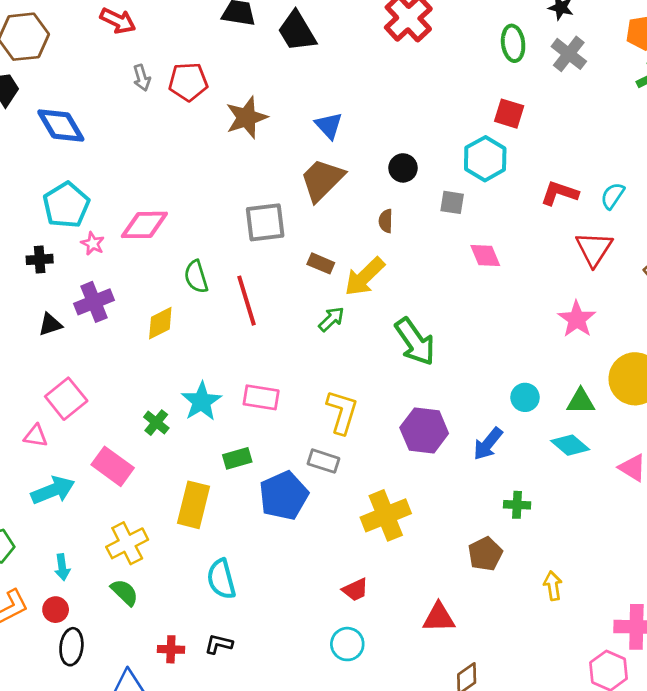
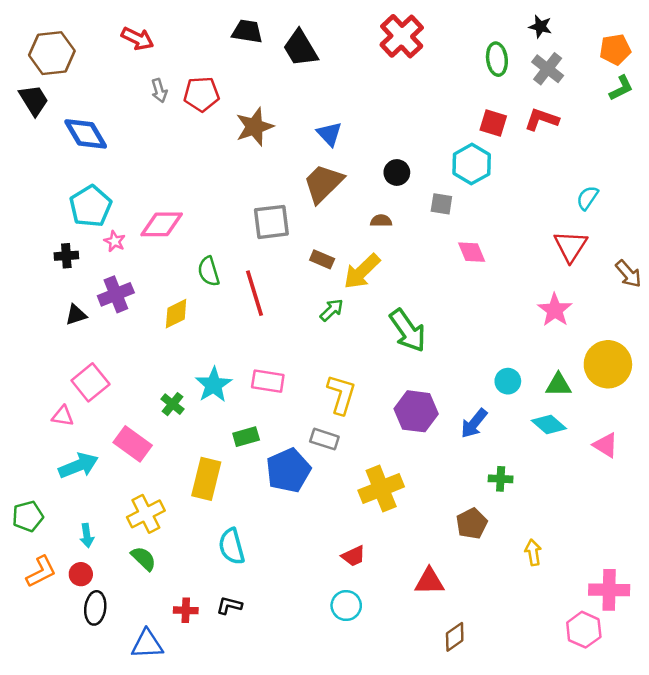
red L-shape: (559, 193) -> (542, 119), moved
brown semicircle: (386, 221) -> (381, 221), turned 90

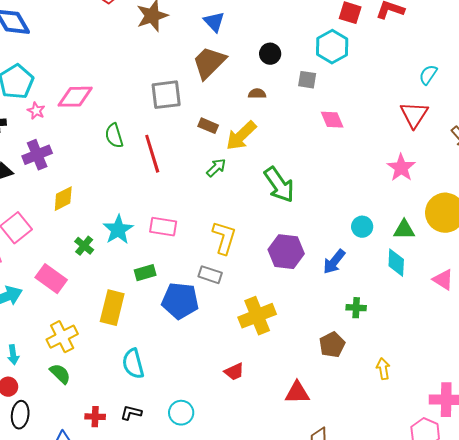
yellow diamond: (176, 314) -> (63, 199), moved
cyan diamond: (549, 425) -> (396, 263), turned 52
blue pentagon: (288, 470) -> (180, 301), turned 30
cyan circle: (346, 606) -> (181, 413), moved

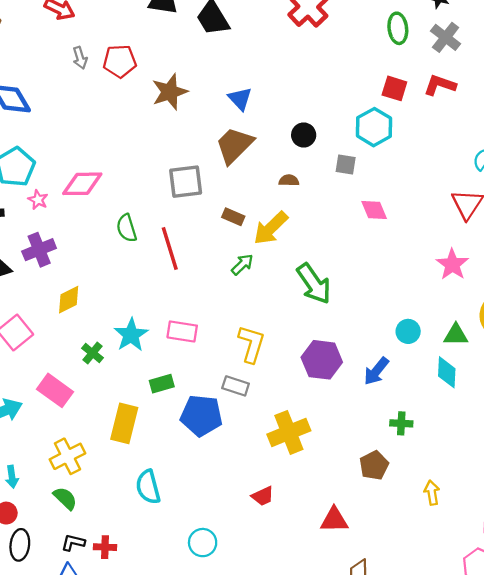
black L-shape: (131, 413) -> (73, 543), moved

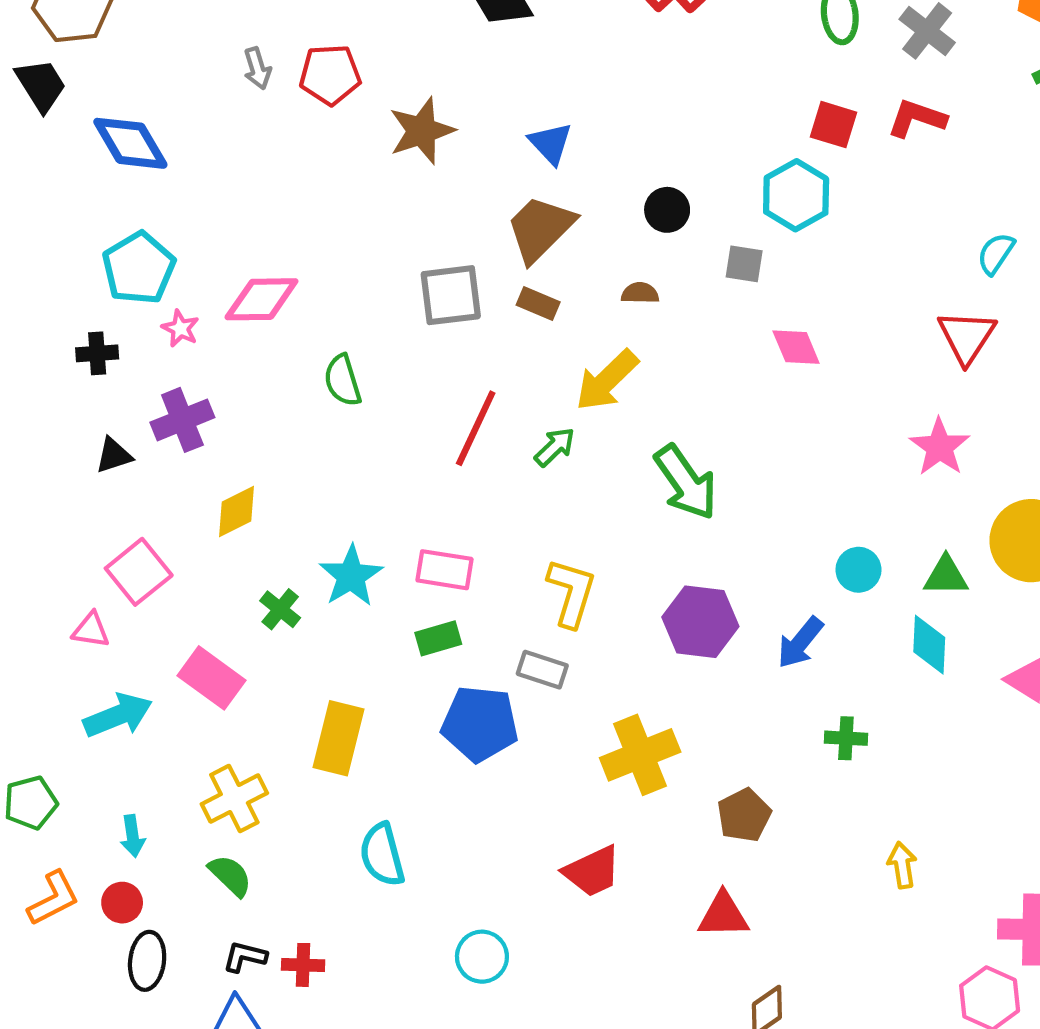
brown rectangle: (233, 217) -> (538, 303), moved
red line: (170, 249) -> (476, 428), moved, turned 42
green rectangle: (162, 384) -> (438, 638), moved
brown pentagon: (374, 465) -> (744, 815), moved
red trapezoid: (263, 496) -> (592, 871), size x1.4

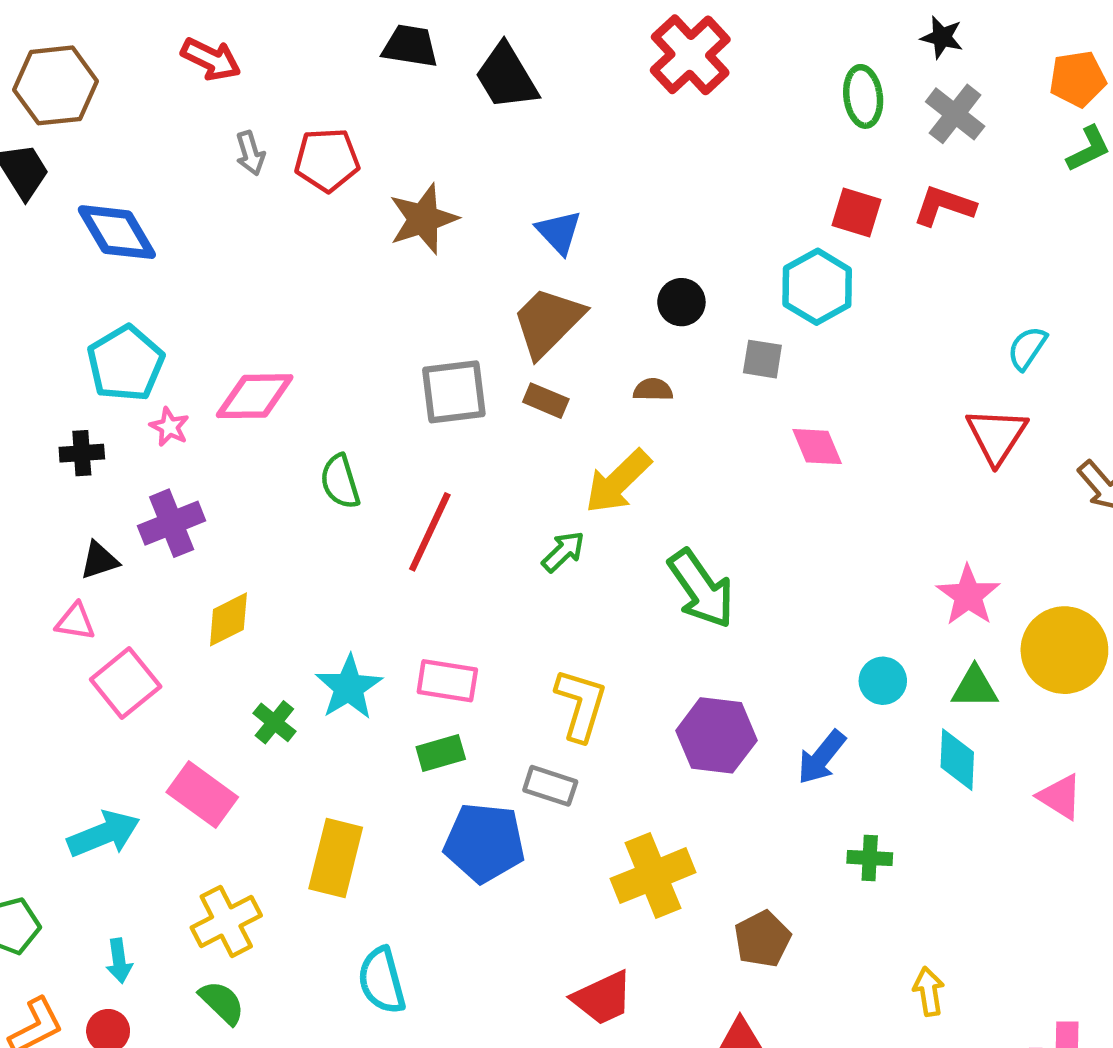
red line: (476, 428) -> (430, 532), moved
pink star: (940, 447) -> (968, 595), moved
pink triangle: (91, 630) -> (75, 622), moved

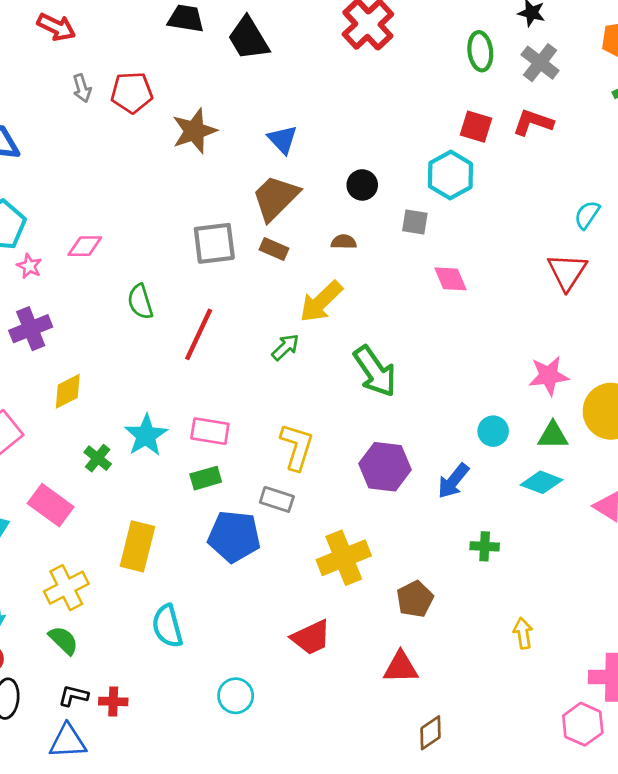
pink diamond: (255, 396) -> (85, 246), size x0.7
pink star: (968, 595) -> (549, 376), turned 30
cyan diamond: (957, 760) -> (541, 482), turned -72

